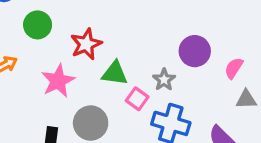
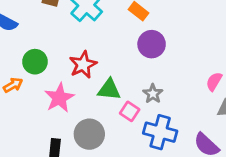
green circle: (38, 25) -> (35, 62), moved
purple circle: (195, 51) -> (152, 44), moved

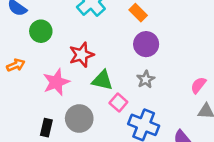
green circle: (35, 62) -> (41, 31), moved
gray star: (153, 94) -> (146, 79), moved

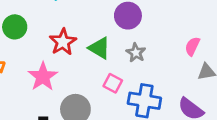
green triangle: (102, 80) -> (99, 48), moved, turned 30

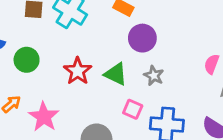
pink star: (43, 77) -> (44, 117), moved

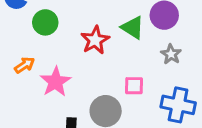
green triangle: (116, 74) -> (133, 28), moved
pink square: (133, 109) -> (134, 86), moved, turned -30

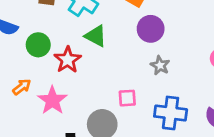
green triangle: (133, 28) -> (96, 36), moved
red star: (95, 40) -> (68, 60), moved

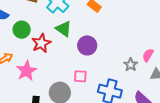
purple circle: (151, 29) -> (87, 45), moved
gray star: (160, 65) -> (131, 65), moved

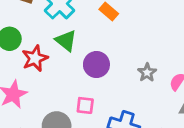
gray star: (131, 65) -> (147, 73), moved

